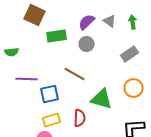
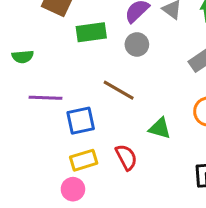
green triangle: (102, 99) -> (160, 128), size x0.7
red semicircle: (80, 118) -> (126, 157), turned -30

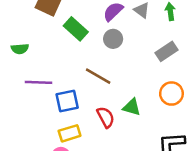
green rectangle: (91, 32) -> (76, 29), turned 50
red semicircle: (126, 157) -> (106, 117), moved

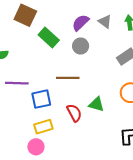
brown line: (98, 76) -> (68, 78), turned -30

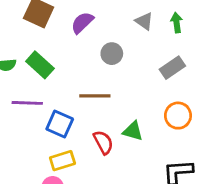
purple semicircle: (81, 23) -> (82, 23), moved
green rectangle: (49, 38) -> (40, 65), moved
blue square: (41, 99) -> (60, 124), turned 36

